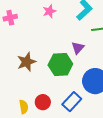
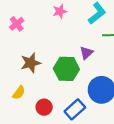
pink cross: (10, 18) -> (17, 24), moved, turned -32
yellow semicircle: (24, 107) -> (19, 93), moved, turned 40

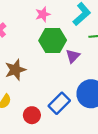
green hexagon: (66, 69) -> (53, 40), moved
blue rectangle: (75, 109) -> (59, 103), moved

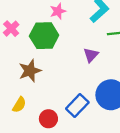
green hexagon: (53, 40) -> (44, 36), moved

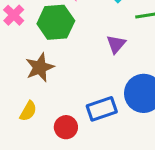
blue rectangle: (77, 105) -> (102, 109), turned 30

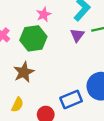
purple triangle: (116, 44) -> (77, 35), moved

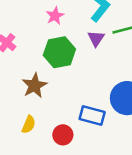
green hexagon: (33, 38) -> (59, 52), moved
blue rectangle: (71, 99) -> (92, 115), turned 40

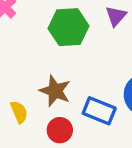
brown star: (34, 86) -> (55, 91), moved, turned -30
yellow semicircle: (29, 125) -> (19, 112), turned -54

